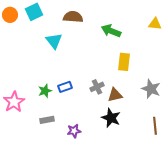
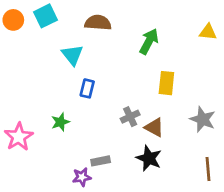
green arrow: (111, 31) -> (149, 41), turned 96
blue rectangle: (65, 87) -> (87, 88), moved, turned -56
brown triangle: (115, 95) -> (154, 127), turned 42
gray rectangle: (47, 120) -> (101, 161), moved
purple star: (74, 131) -> (82, 177), moved

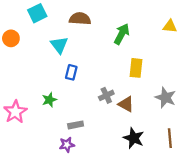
orange circle: (13, 20) -> (11, 38), moved
black star: (149, 158) -> (134, 138), moved
gray rectangle: (101, 161) -> (76, 125), moved

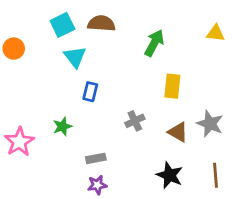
cyan square: (37, 13) -> (62, 25), moved
brown triangle: (126, 104) -> (178, 132), moved
purple star: (67, 145) -> (97, 185), moved

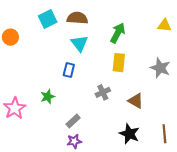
cyan triangle: (75, 57) -> (79, 43), moved
yellow rectangle: (172, 86) -> (119, 63), moved
gray star: (210, 124) -> (160, 68), moved
gray rectangle: (96, 158) -> (73, 121), turned -32

